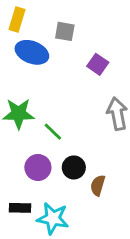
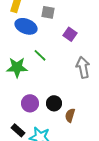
green line: (53, 132) -> (40, 55), moved
black rectangle: (20, 208) -> (18, 130), turned 40

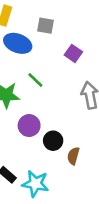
purple circle: (30, 103) -> (29, 126), moved

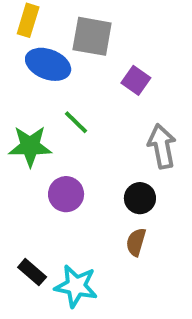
gray square: (46, 26) -> (92, 36), size x1.5
black circle: (53, 141) -> (140, 198), moved

